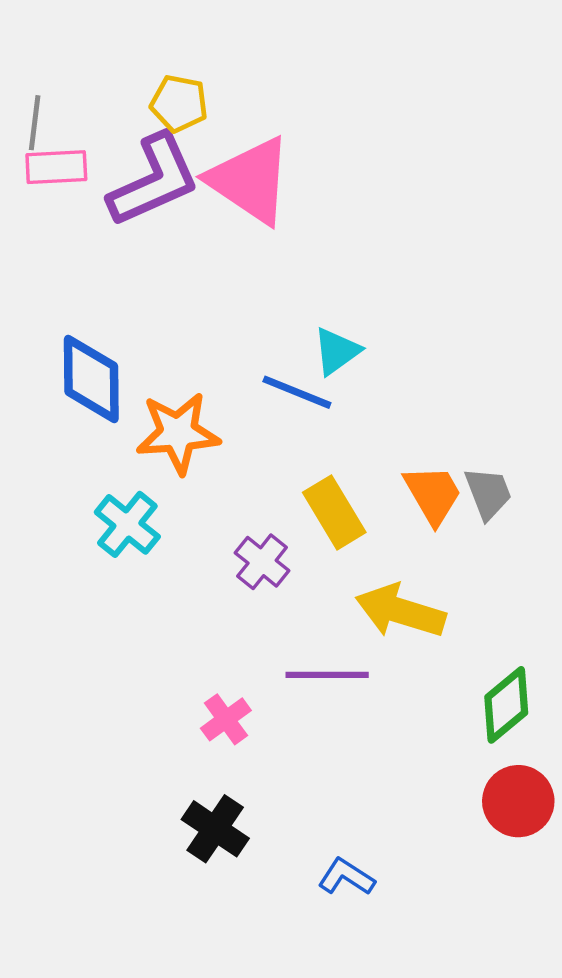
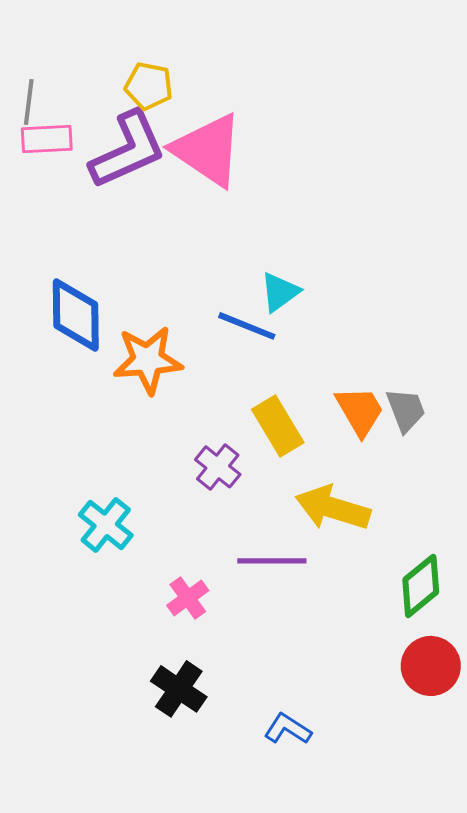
cyan cross: (127, 524) -> (106, 525), moved

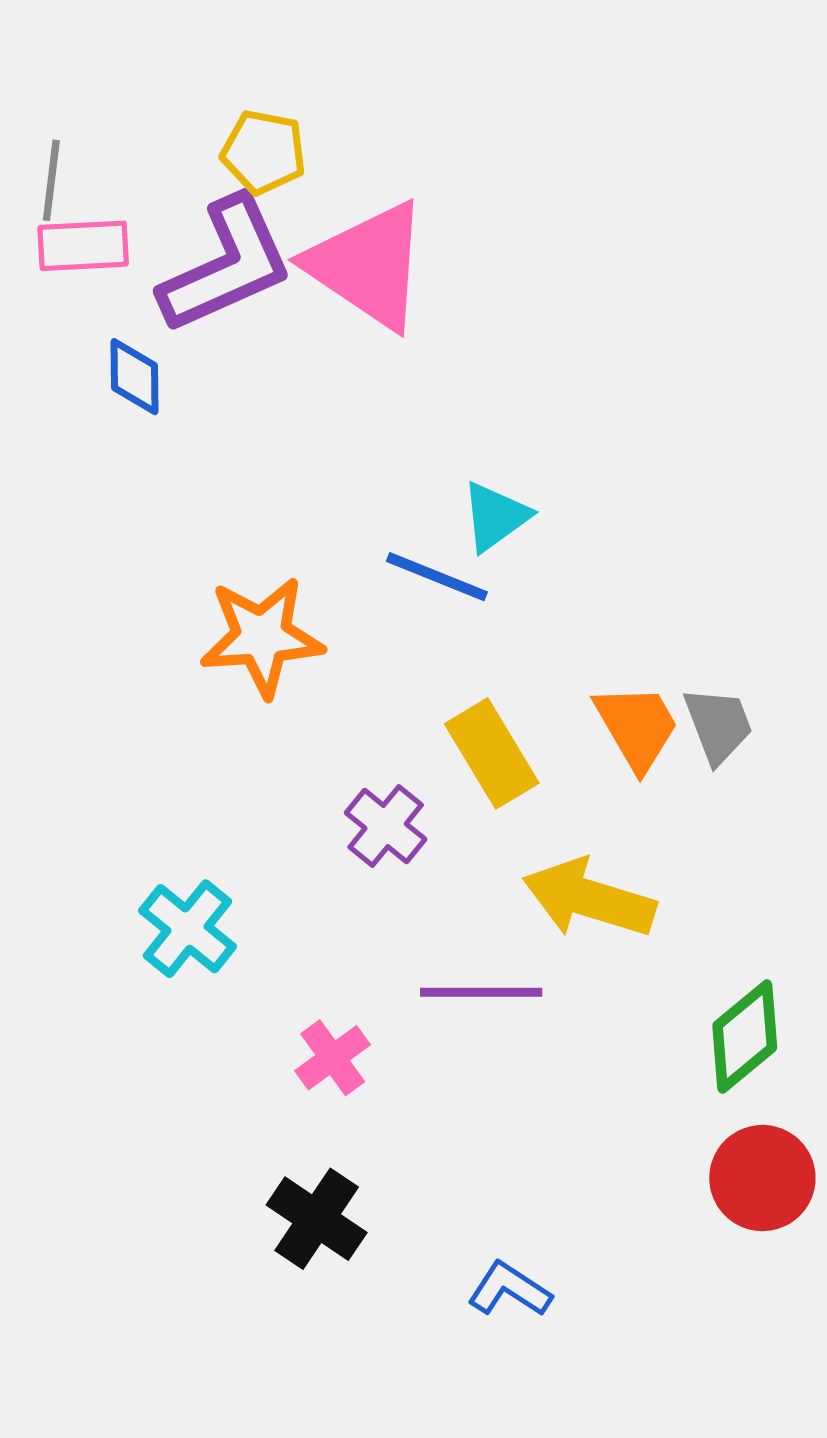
blue diamond: (76, 315) -> (134, 377), moved, size x0.6

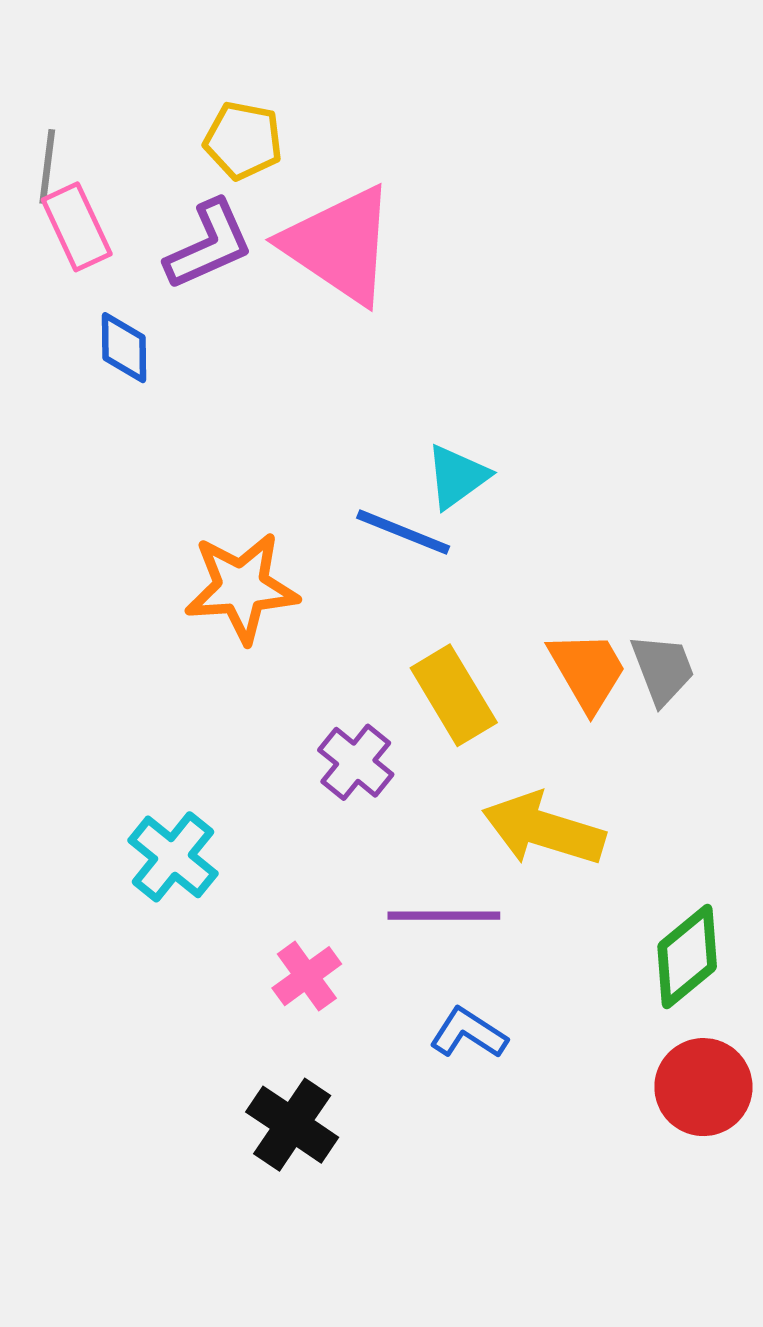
pink rectangle: (83, 246) -> (77, 227), turned 68
purple L-shape: (226, 265) -> (209, 245), size x0.7
blue L-shape: (509, 1289) -> (468, 1033), moved

